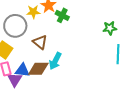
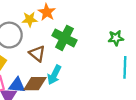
green cross: (62, 15) -> (64, 38), moved, size x1.5

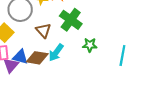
green star: (116, 38) -> (90, 45), moved

